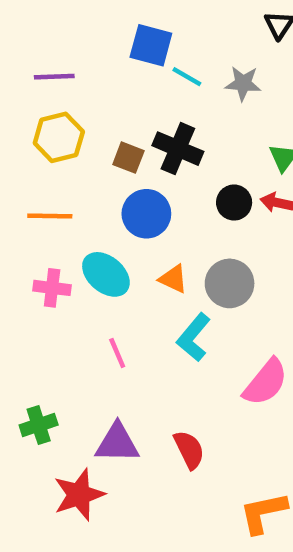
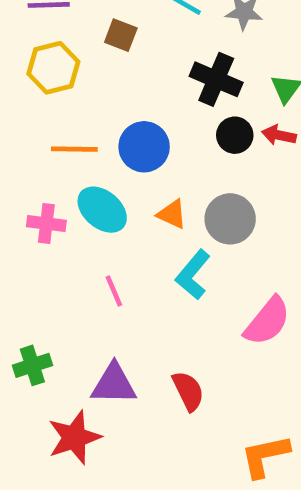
black cross: (178, 149) -> (216, 79), moved
brown square: (128, 158) -> (121, 35), moved
orange line: (50, 216) -> (74, 149), moved

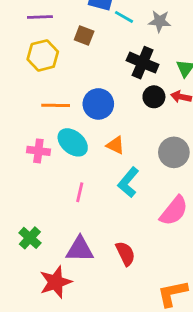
gray circle: (230, 219) -> (174, 152), moved
pink line: (114, 291) -> (80, 192), turned 36
green cross: (32, 365) -> (30, 238), turned -30

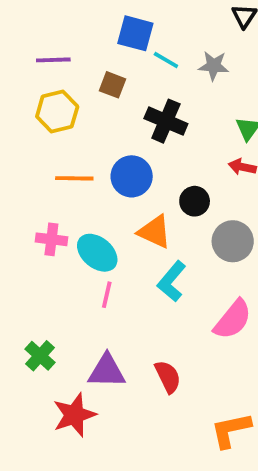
black cross: (143, 63) -> (166, 121), moved
black circle: (154, 97) -> (195, 201), moved
cyan ellipse: (73, 142) -> (97, 253), moved
orange triangle: (115, 145) -> (154, 232), size x1.4

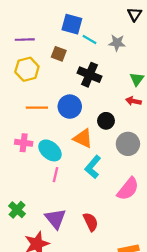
purple triangle: (107, 371) -> (55, 219), turned 50

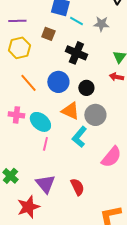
orange line: (37, 108) -> (28, 83), turned 48
black circle: (106, 121) -> (86, 88), moved
gray circle: (128, 144) -> (95, 115), moved

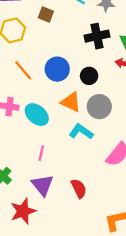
black cross: (76, 53) -> (97, 36), moved, turned -35
cyan L-shape: (79, 137) -> (81, 132), turned 85
pink line: (45, 144) -> (41, 153), moved

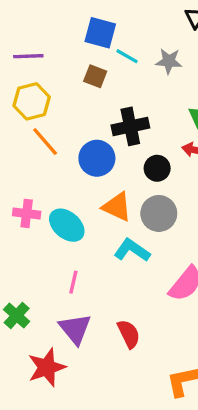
brown square: (46, 14) -> (95, 76), moved
black cross: (97, 36) -> (130, 126), moved
orange line: (23, 70) -> (45, 142), moved
black circle: (89, 76) -> (157, 168), moved

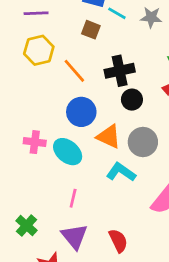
orange line: (45, 142) -> (74, 71), moved
blue circle: (97, 158) -> (81, 112), moved
black circle: (157, 168) -> (132, 100), moved

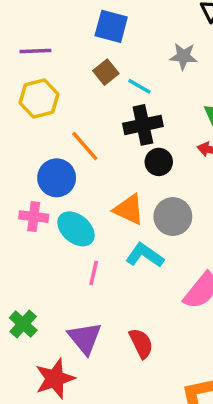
cyan line: (117, 13) -> (139, 86), moved
brown square: (91, 30) -> (106, 72), turned 30
orange line: (74, 71) -> (85, 146), moved
blue circle: (81, 112) -> (57, 178), moved
pink line: (73, 198) -> (94, 273), moved

